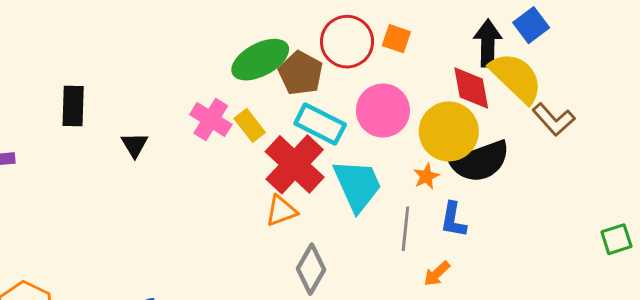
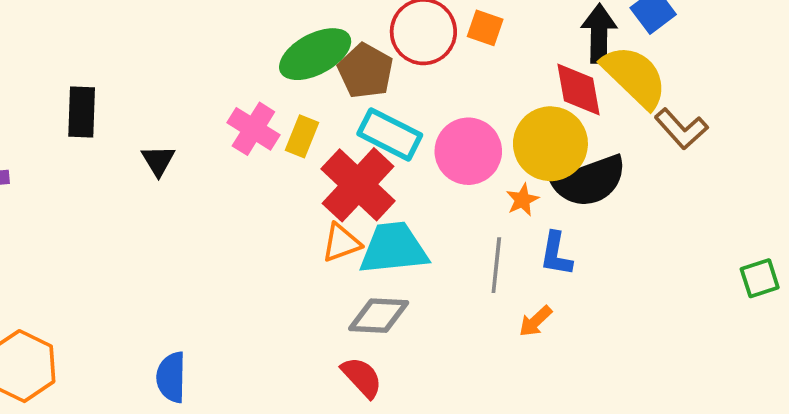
pink circle: (383, 110) -> (468, 151), moved
yellow rectangle: (250, 125) -> (302, 136), turned 60
cyan trapezoid: (357, 185) -> (394, 248), moved, turned -72
gray diamond: (311, 269) -> (379, 316), turned 63

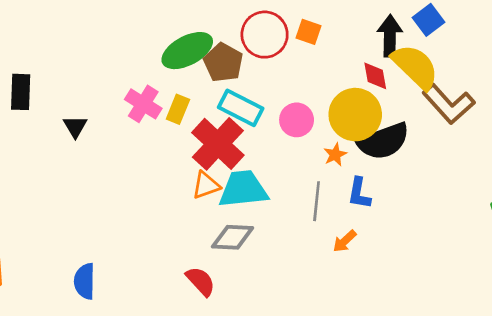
red diamond: (578, 90) -> (375, 76), size x0.7
brown L-shape: (681, 129) -> (449, 104), size x1.4
pink circle: (468, 151) -> (297, 120), size x0.7
red semicircle: (362, 377) -> (201, 281), moved

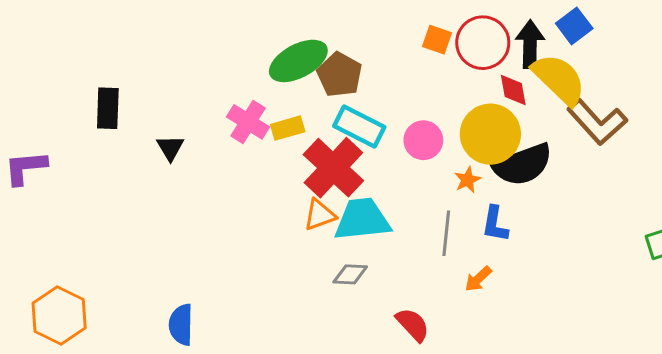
red circle: (265, 35) -> (483, 43), moved
yellow rectangle: (178, 109) -> (288, 128), turned 52
gray diamond: (233, 237) -> (350, 274), size x0.7
red semicircle: (201, 281) -> (413, 325), moved

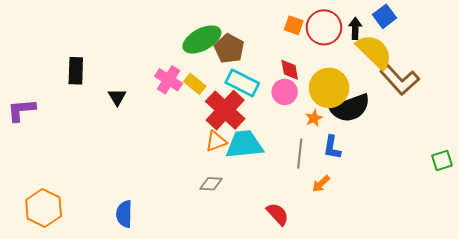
black arrow: (530, 44) -> (355, 28), size x0.7
red diamond: (513, 90) -> (290, 70), moved
yellow rectangle: (288, 128) -> (195, 84), turned 55
gray diamond: (350, 274) -> (211, 184), moved

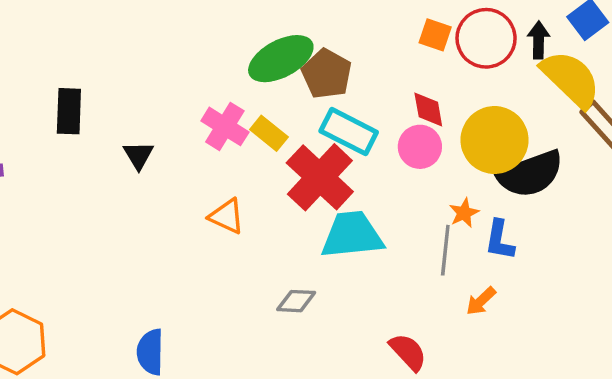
orange star: (314, 118) -> (464, 213), moved
orange triangle: (216, 141) -> (227, 216), moved, turned 45

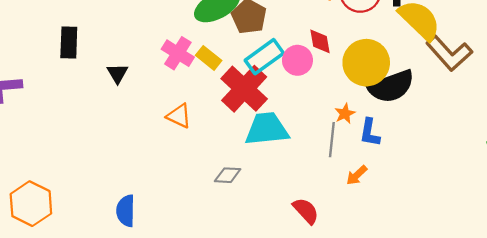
cyan rectangle: (349, 132) -> (264, 57), turned -63
pink circle: (420, 147) -> (297, 60), moved

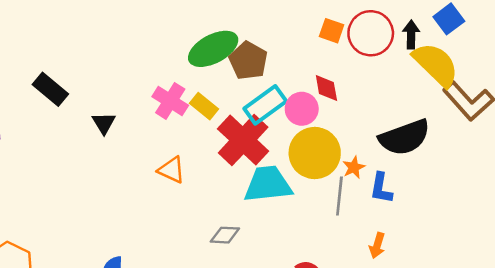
black rectangle: (69, 43) -> (50, 89), turned -52
yellow circle: (366, 63) -> (315, 153), moved
orange arrow: (357, 175) -> (377, 245), moved, turned -30

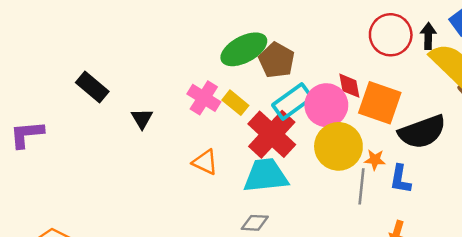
orange square: (332, 31) -> (380, 103), moved, size x1.8
pink circle: (302, 109) -> (326, 105), size x1.4
orange star: (354, 167) -> (375, 160), turned 30
cyan trapezoid: (268, 184) -> (266, 175), moved

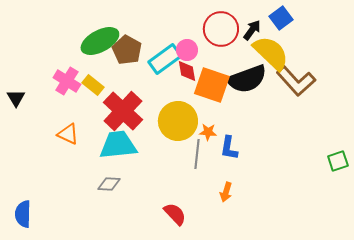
black arrow: (428, 36) -> (252, 30), turned 35
cyan rectangle: (292, 101) -> (165, 59), moved
pink circle: (326, 105) -> (187, 50), moved, size x0.6
black semicircle: (422, 132) -> (247, 79), moved

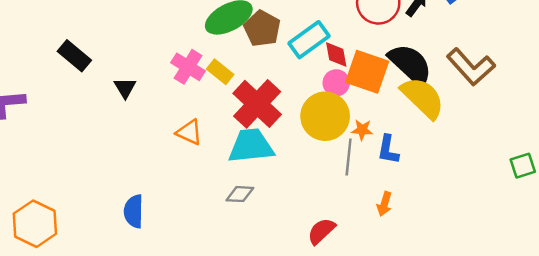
pink circle: (187, 50) -> (336, 83), moved
yellow semicircle: (271, 53) -> (423, 98), moved
black semicircle: (247, 79) -> (410, 64), turned -117
blue semicircle: (23, 214) -> (134, 211), moved
red semicircle: (175, 214) -> (321, 231), turned -90

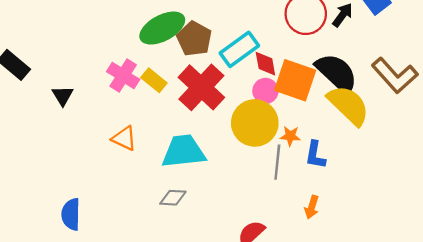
red cross: (257, 104) -> (201, 87), moved

